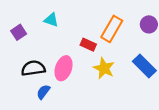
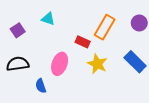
black semicircle: (33, 68) -> (18, 64), moved
blue semicircle: (43, 92) -> (41, 86), turned -56

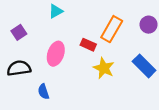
cyan triangle: (48, 19) -> (56, 11), moved, turned -48
pink ellipse: (60, 64) -> (56, 54), moved

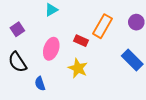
black semicircle: (19, 68) -> (17, 62), turned -115
yellow star: (104, 68) -> (78, 68), moved

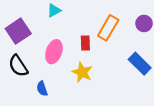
purple square: (17, 29) -> (18, 31), size x1.6
red rectangle: (81, 41) -> (85, 43), turned 64

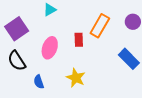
yellow star: (82, 72) -> (76, 78), moved

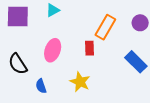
purple square: (17, 29) -> (18, 16), moved, turned 35
red rectangle: (79, 40) -> (90, 48), moved

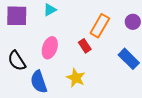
red rectangle: (90, 48) -> (85, 46), turned -32
blue semicircle: (41, 86) -> (39, 82), size x1.6

